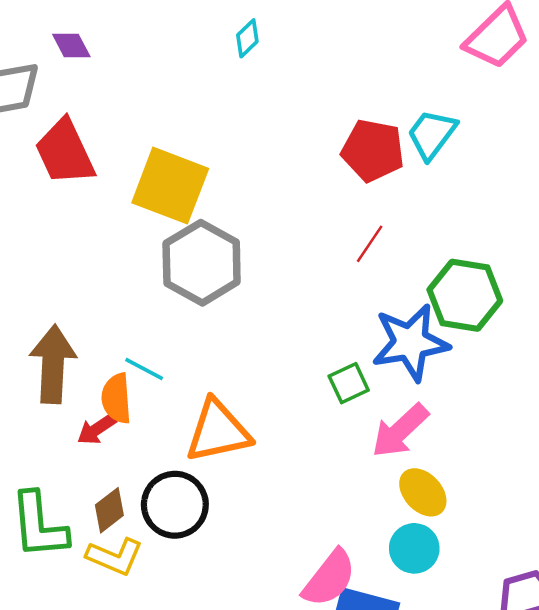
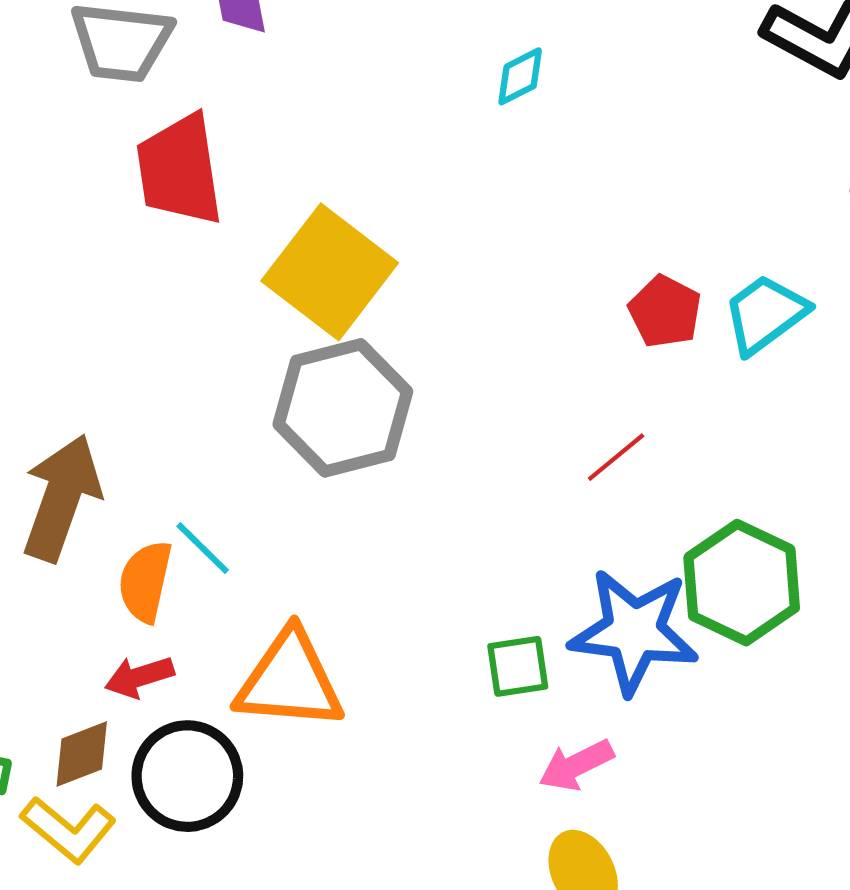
red pentagon: (373, 150) -> (665, 312), size x0.7
red arrow: (97, 429) -> (139, 677), moved
pink arrow: (400, 431) -> (576, 765), size x0.7

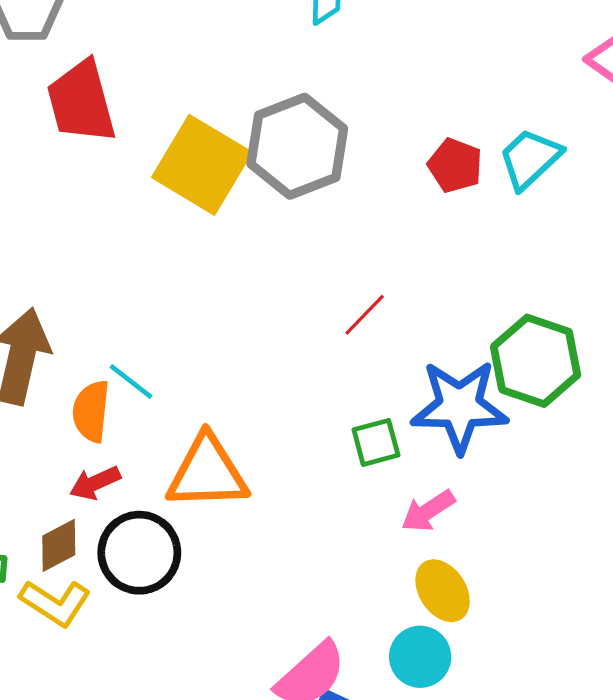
gray hexagon: (343, 408) -> (297, 146), moved
red line: (616, 457) -> (365, 315), moved

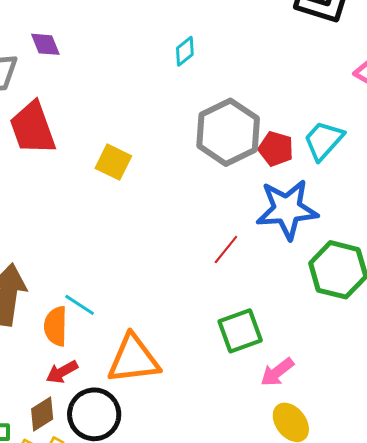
gray hexagon: (297, 146) -> (228, 132), moved
yellow square: (202, 165) -> (113, 162), size x0.6
blue star: (460, 406) -> (287, 209), moved
green square: (376, 442) -> (240, 331), size x1.4

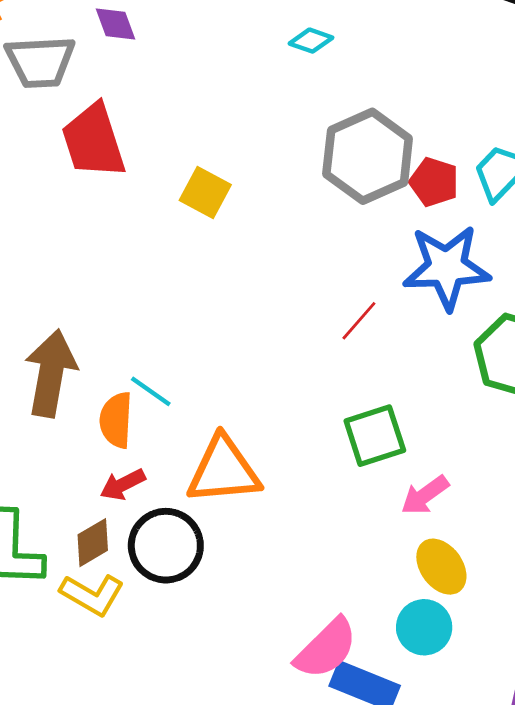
cyan diamond: (185, 51) -> (311, 41), turned 56

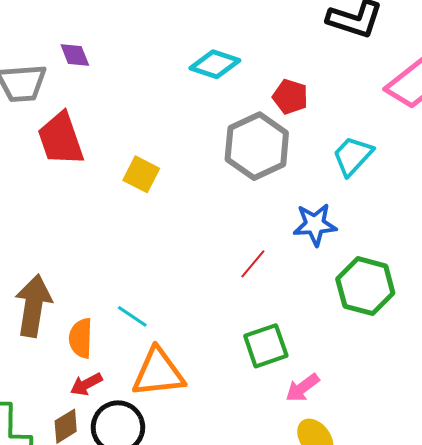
cyan diamond: (311, 41) -> (215, 64), size x1.6
red pentagon: (434, 182) -> (290, 97), moved
blue star: (447, 267) -> (315, 225), size x0.7
cyan line: (151, 391) -> (132, 316), moved

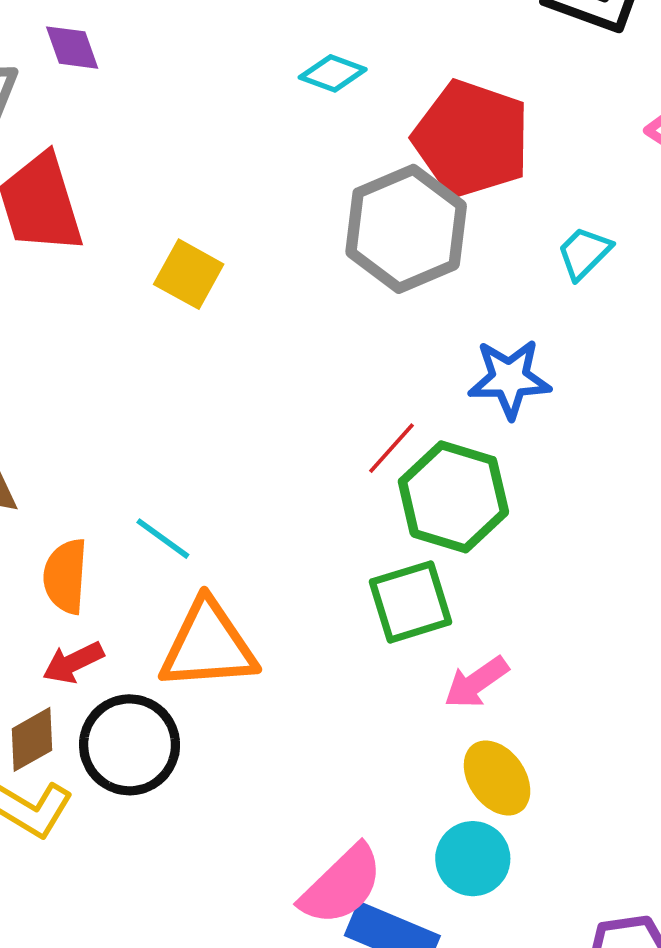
cyan diamond: (215, 64) -> (333, 73), size x0.7
red pentagon: (290, 97) -> (472, 139), size x1.8
cyan trapezoid: (353, 156) -> (584, 253), size x0.7
green hexagon: (365, 286) -> (453, 497), moved

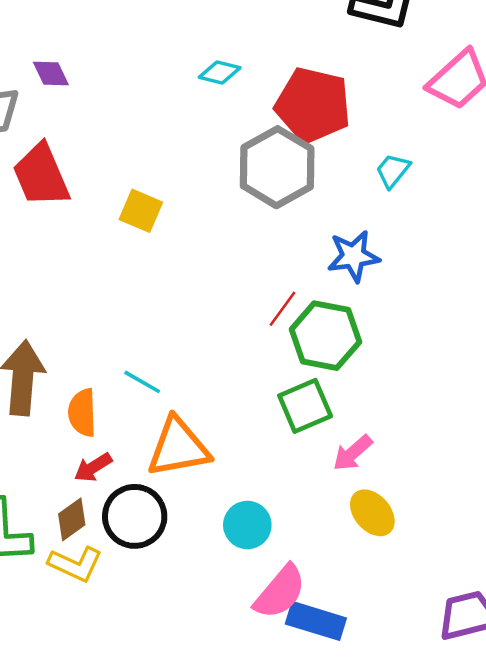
cyan circle: (473, 859) -> (247, 525), moved

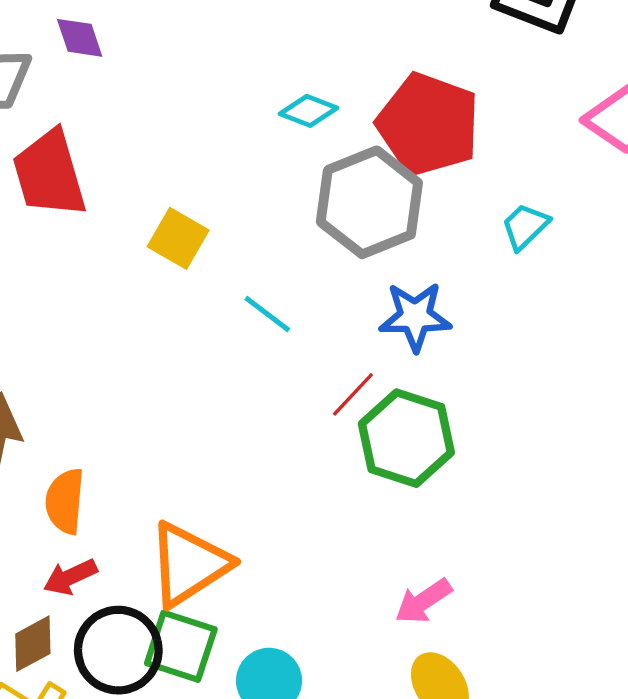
cyan diamond: (220, 72) -> (309, 111), moved
blue star: (353, 256) -> (415, 317), moved
cyan line: (142, 382) -> (267, 314), moved
green square: (305, 406) -> (181, 646), moved, turned 34
orange triangle: (178, 447) -> (189, 564), turned -30

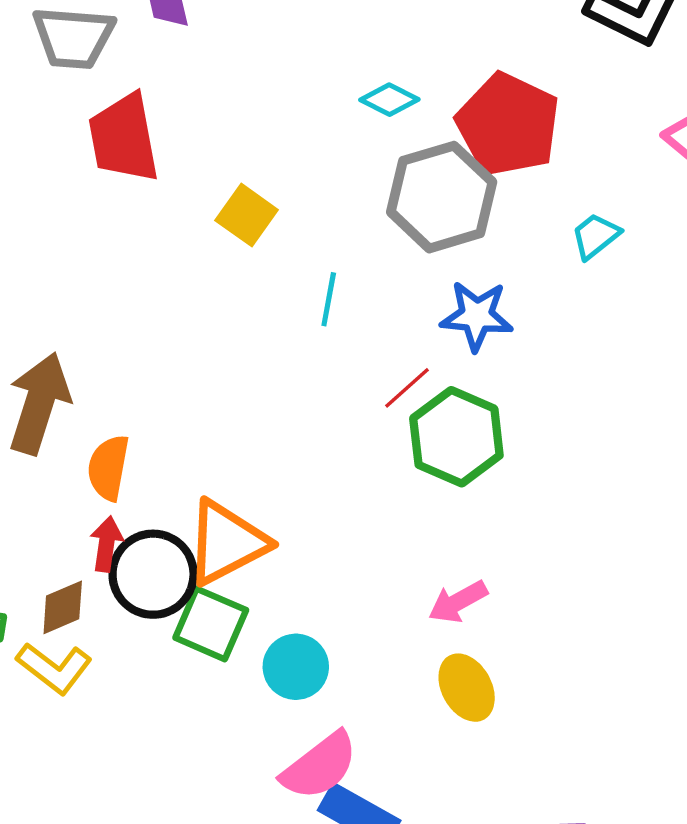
cyan line: (267, 314) -> (329, 299), turned 58
red arrow: (70, 577) -> (106, 544), turned 118
black circle: (118, 650) -> (153, 574), moved

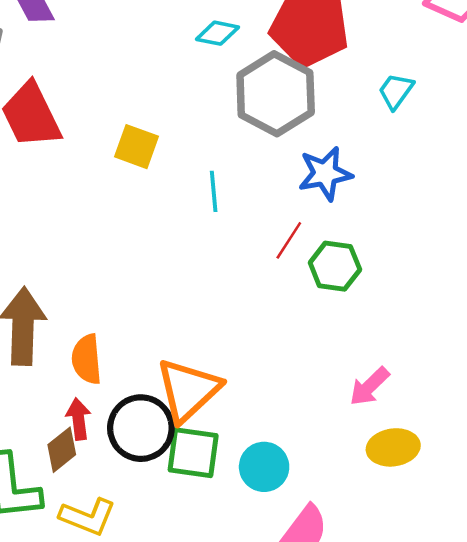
green hexagon: (456, 437) -> (335, 266), size x0.7
red arrow: (106, 544) -> (78, 419), moved
brown diamond: (63, 607) -> (62, 450), moved
yellow ellipse: (467, 688) -> (393, 447), turned -54

